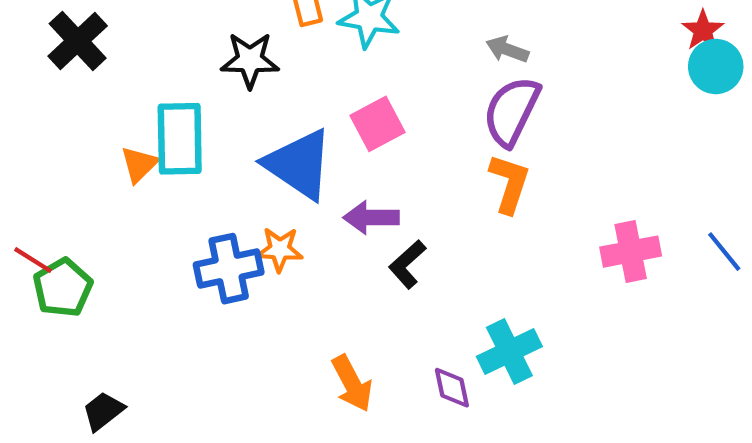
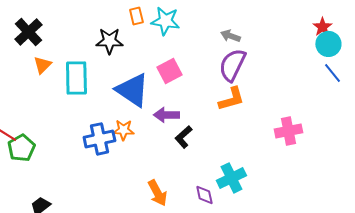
orange triangle: (139, 164) -> (42, 65), moved
orange L-shape: (509, 183) -> (231, 99), turned 56
blue line: (724, 252) -> (332, 73), moved

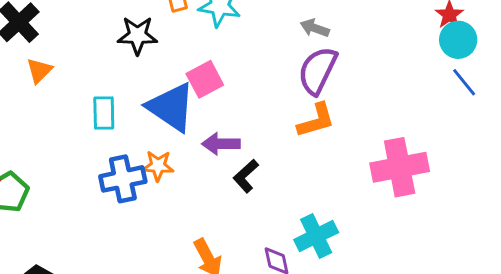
pink square: (169, 71) -> (205, 79), moved
cyan rectangle: (76, 78) -> (104, 113), moved, size x0.7
pink cross: (288, 131) -> (400, 167), size x1.4

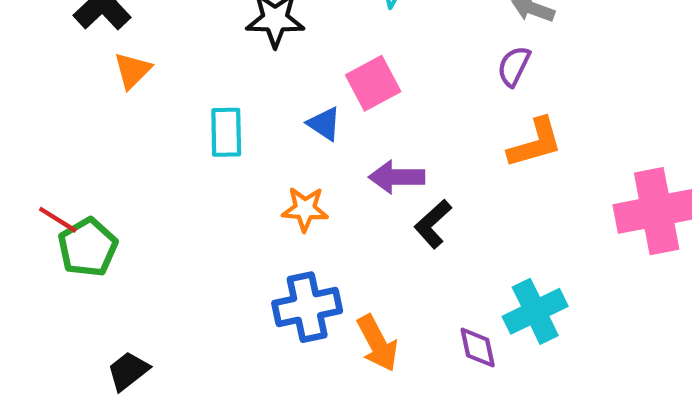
purple semicircle: (318, 71) -> (514, 66), moved, size x0.6
blue triangle: (171, 107) -> (324, 124), size x0.5
blue cross: (123, 179) -> (307, 307), moved

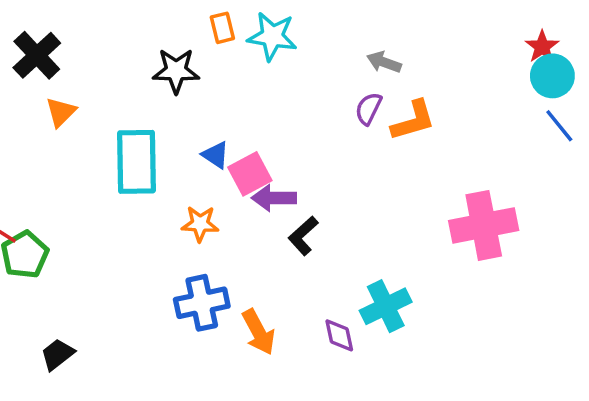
pink square: (373, 83) -> (250, 174), moved
cyan rectangle: (226, 132) -> (136, 162), size x1.6
orange L-shape: (535, 143) -> (413, 121), moved

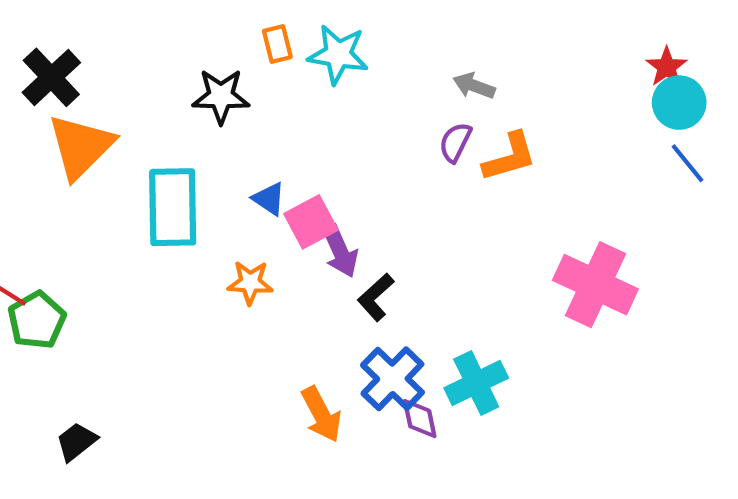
orange triangle: (61, 112) -> (81, 146), size x1.8
purple arrow: (274, 198) -> (340, 251), turned -114
pink cross: (484, 225) -> (595, 285), turned 36
blue cross: (202, 303) -> (392, 379), moved, turned -34

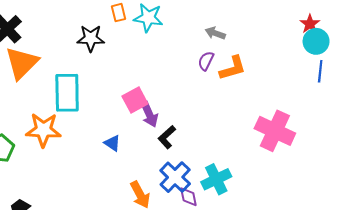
blue line: (688, 163) -> (320, 71), turned 45
blue triangle: (269, 199) -> (112, 143), moved
orange star: (250, 283) -> (43, 130), moved, size x1.6

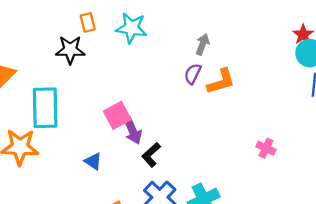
orange rectangle: (119, 13) -> (88, 22), moved
gray arrow: (215, 33) -> (203, 44), turned 90
pink cross: (275, 131) -> (266, 148), size x0.5

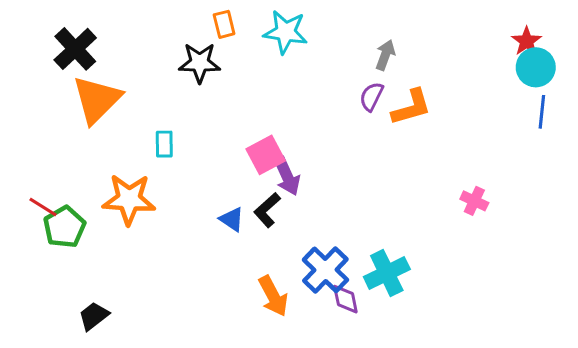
cyan rectangle: (45, 108) -> (164, 144), size x0.5
black L-shape: (151, 155) -> (267, 210), moved

